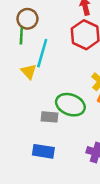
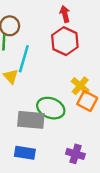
gray rectangle: (50, 117) -> (31, 120), size x1.6

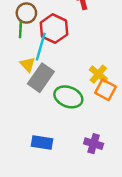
red hexagon: (65, 41) -> (54, 29), moved
gray rectangle: (31, 120) -> (41, 78), moved, turned -60

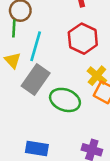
red hexagon: (54, 29) -> (83, 39), moved
yellow triangle: (28, 65) -> (13, 60), moved

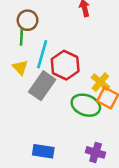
red hexagon: (83, 39) -> (65, 65), moved
green ellipse: (65, 100) -> (86, 105), moved

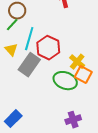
green line: (21, 37) -> (12, 25), turned 40
blue rectangle: (43, 151) -> (13, 119), moved, turned -54
purple cross: (96, 152) -> (73, 120), turned -35

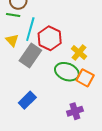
green line: (12, 25) -> (13, 15), turned 56
orange square: (83, 75) -> (85, 78), moved
blue rectangle: (13, 119) -> (27, 100), moved

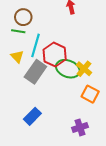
green ellipse: (67, 72) -> (68, 69), moved

